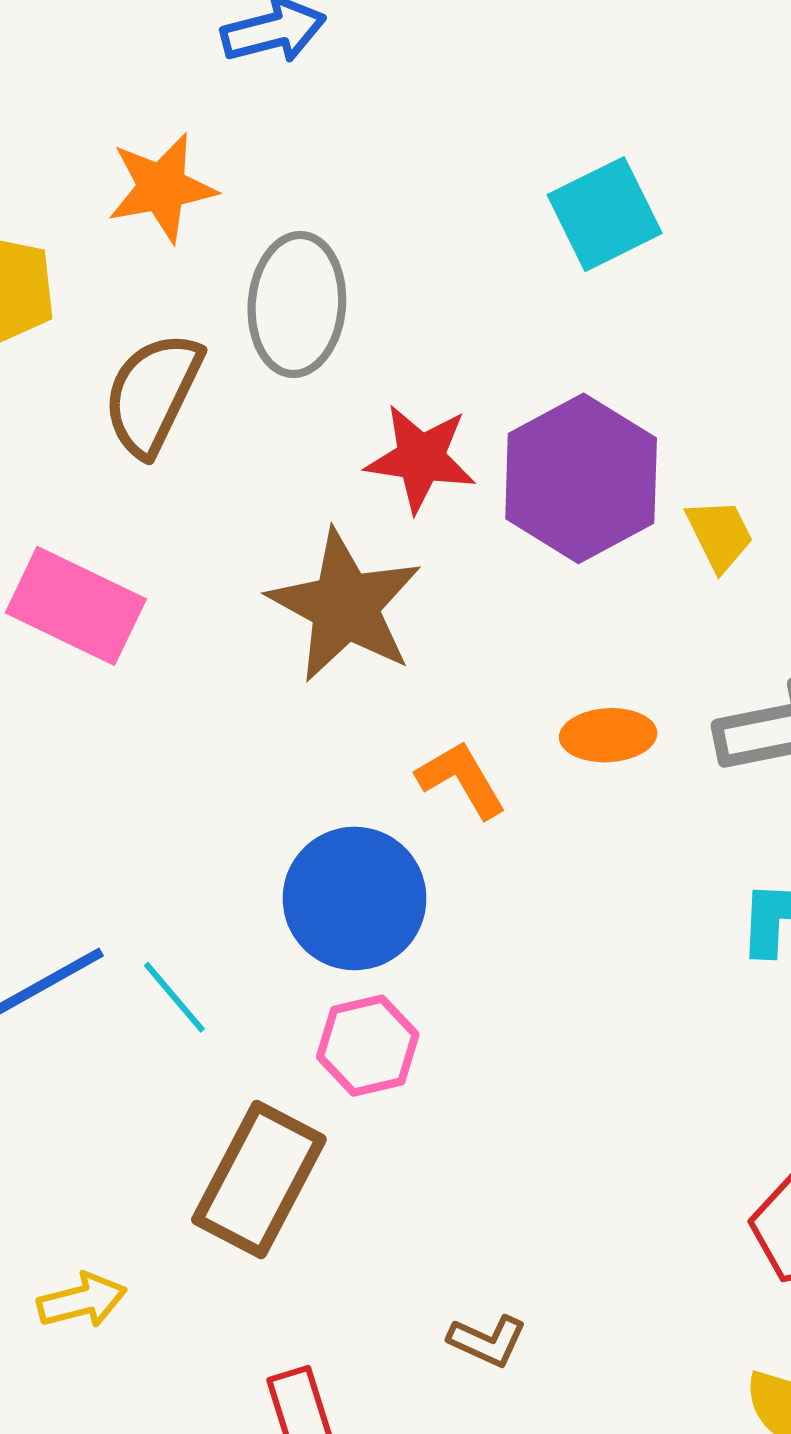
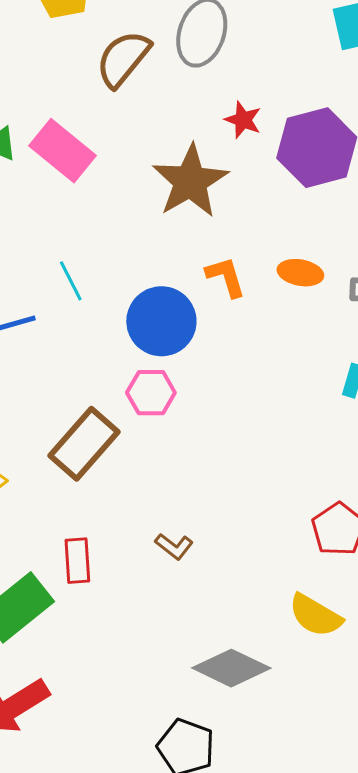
red star: (421, 458) -> (243, 120), size x0.7
cyan line: (174, 997) -> (71, 281), moved

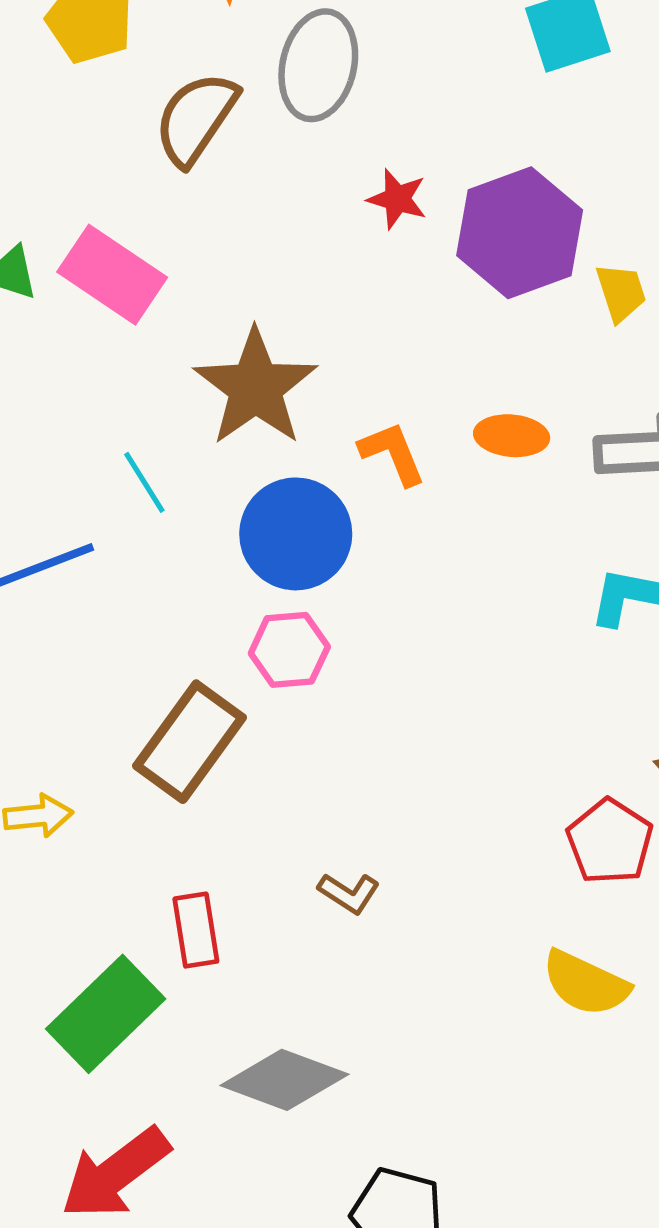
brown star: (190, 181) -> (255, 387), moved
gray diamond: (231, 668) -> (284, 1080), moved

